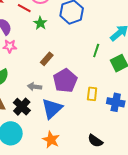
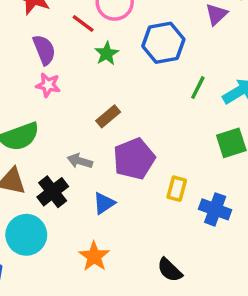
green line: (96, 50) -> (198, 88), moved
blue triangle: (52, 109) -> (104, 203), size x0.6

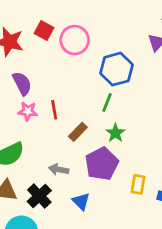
red line: (83, 24) -> (54, 110), moved, turned 48
green star: (107, 53) -> (115, 133), moved
green line: (198, 88) -> (107, 102), moved
blue triangle: (104, 203) -> (81, 201), turned -36

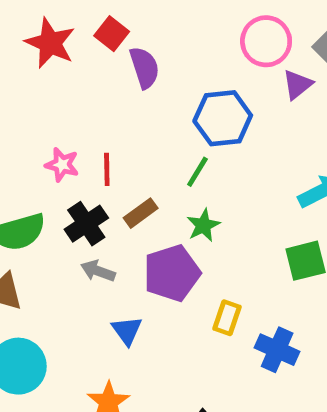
pink circle: (75, 40) -> (266, 41), moved
purple semicircle: (22, 83) -> (145, 68), moved
black cross: (39, 196) -> (86, 224), moved

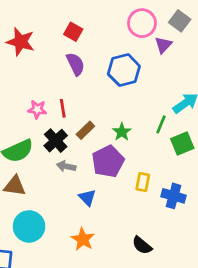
red square: (112, 34) -> (73, 32), moved
purple semicircle: (145, 68) -> (75, 64), moved
green line: (197, 172) -> (161, 124), moved

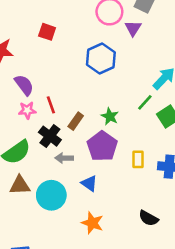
purple semicircle: (75, 64) -> (24, 85), moved
green line: (161, 124) -> (145, 102), turned 30
cyan circle: (29, 226) -> (51, 195), moved

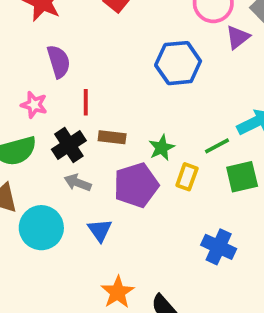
pink star: (27, 110) -> (34, 105), moved
brown rectangle: (76, 121) -> (112, 137), turned 42
yellow rectangle: (138, 159) -> (187, 177), moved
orange star: (92, 223) -> (118, 292), moved

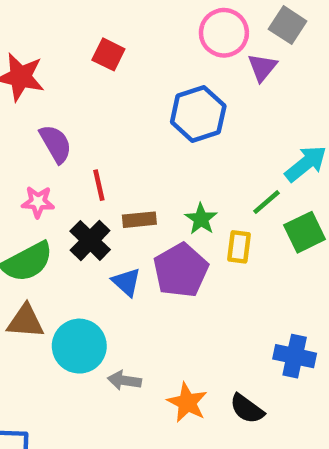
gray arrow: (78, 183) -> (124, 380), moved
blue triangle: (100, 230) -> (126, 282), moved
blue cross: (219, 247) -> (295, 356), moved

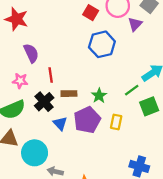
red square: (108, 54) -> (91, 13), moved
yellow rectangle: (239, 247) -> (116, 122), moved

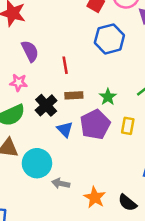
red line: (51, 75) -> (65, 65), moved

